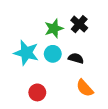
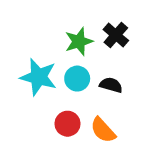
orange semicircle: (85, 88) -> (103, 130), moved
red circle: (37, 92) -> (67, 124), moved

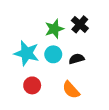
black semicircle: (111, 85) -> (77, 59), turned -32
red circle: (67, 124) -> (32, 85), moved

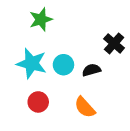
black cross: (80, 24) -> (114, 43), moved
green star: (54, 29) -> (41, 19), moved

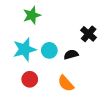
cyan star: (32, 63) -> (25, 49), turned -30

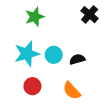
black cross: (89, 34) -> (90, 15), moved

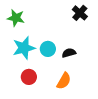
green star: (35, 17) -> (16, 18), moved, turned 30
orange semicircle: (72, 91) -> (64, 81), turned -108

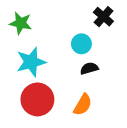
cyan circle: (48, 49) -> (81, 44), moved
red circle: (29, 77) -> (37, 99), size x1.6

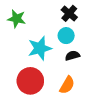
black cross: (103, 17) -> (69, 13), moved
cyan star: (31, 62) -> (40, 48), moved

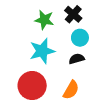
green star: (17, 19) -> (44, 20), moved
cyan circle: (66, 36) -> (80, 38), moved

